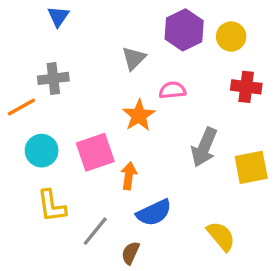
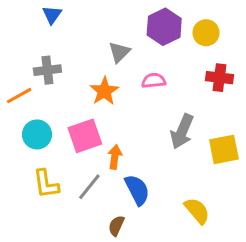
orange star: (139, 115) -> (104, 91), moved
blue semicircle: (154, 213) -> (137, 190), turned -92
gray line: (95, 231) -> (89, 187), moved

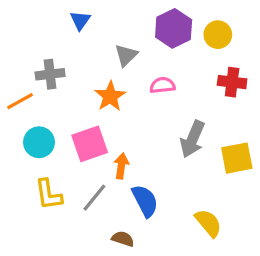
blue triangle: (52, 15) -> (80, 20), moved
brown semicircle: (116, 226) -> (123, 239), turned 84

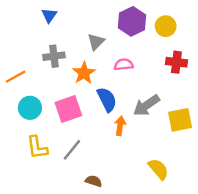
blue triangle: (80, 20) -> (49, 15), moved
gray cross: (50, 74) -> (54, 56), moved
gray arrow: (193, 139) -> (146, 105), turned 32
orange arrow: (121, 166) -> (120, 126), moved
blue semicircle: (145, 201) -> (107, 99), moved

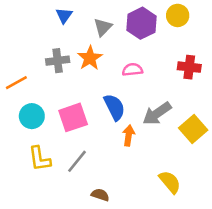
blue triangle: (49, 15) -> (64, 15), moved
yellow circle: (166, 26) -> (178, 15), moved
gray triangle: (96, 42) -> (103, 27), moved
orange star: (84, 73) -> (90, 58), moved
yellow square: (180, 120) -> (193, 129), turned -30

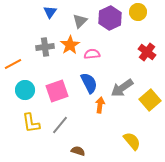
red cross: (189, 67) -> (147, 52), turned 30
pink semicircle: (132, 70) -> (92, 54), moved

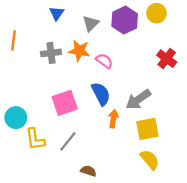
orange star: (70, 45) -> (79, 51), turned -30
pink semicircle: (92, 54) -> (104, 61), turned 42
orange line: (13, 64) -> (14, 40), moved, turned -54
cyan circle: (25, 90) -> (16, 118), moved
yellow square: (150, 100) -> (147, 129), moved, turned 30

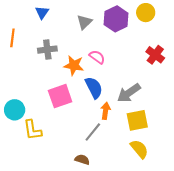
blue triangle: (57, 13) -> (42, 13), moved
orange star: (79, 51) -> (74, 65), moved
gray line: (68, 141) -> (93, 132), moved

